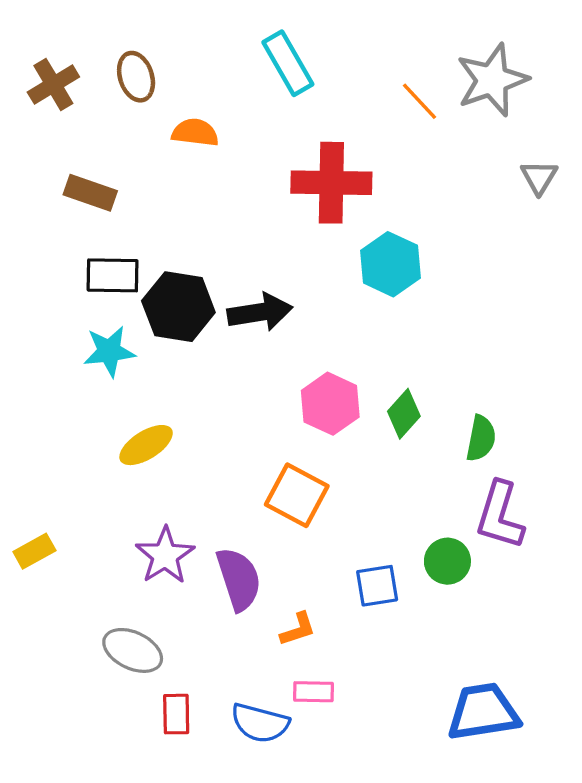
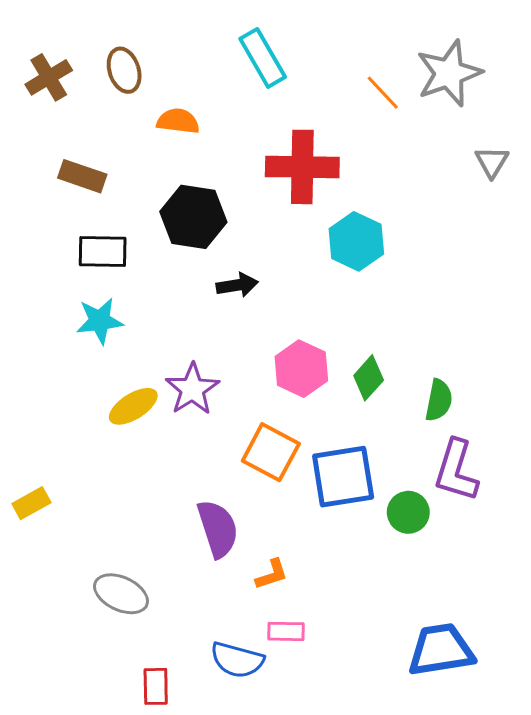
black hexagon: (178, 307) -> (193, 217), moved
black arrow: (260, 312) -> (237, 285), size x0.7
purple star: (165, 556) -> (192, 389), moved
blue square: (377, 586) -> (343, 477), moved, size x1.6
red rectangle: (176, 714) -> (156, 686), moved

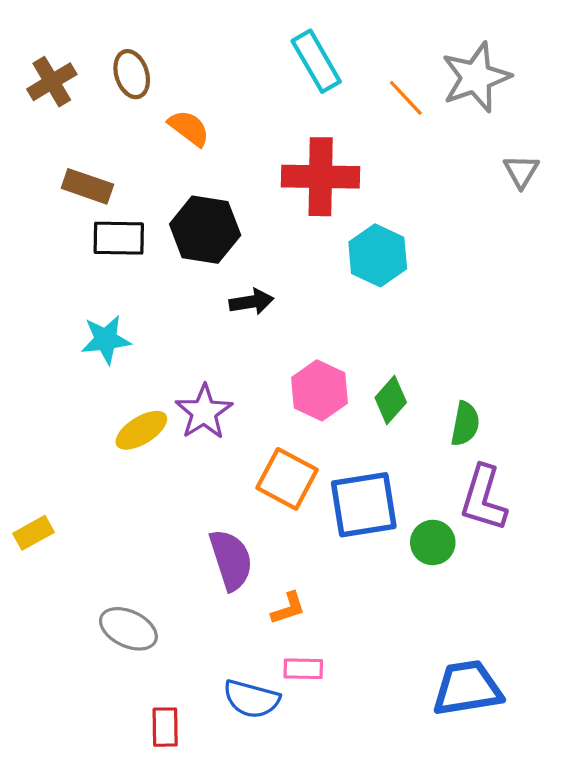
cyan rectangle: (263, 58) -> (316, 61), moved
orange semicircle: (178, 121) -> (189, 128), turned 30
black rectangle: (103, 252) -> (119, 238), moved

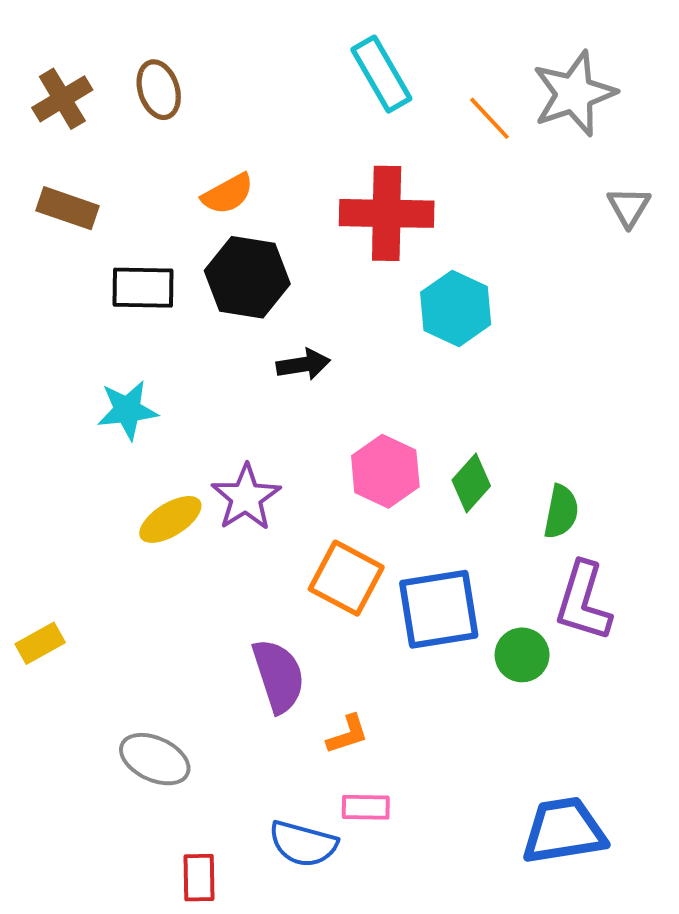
orange semicircle: (189, 128) -> (228, 194), moved, turned 114
brown rectangle: (87, 186) -> (68, 208), moved

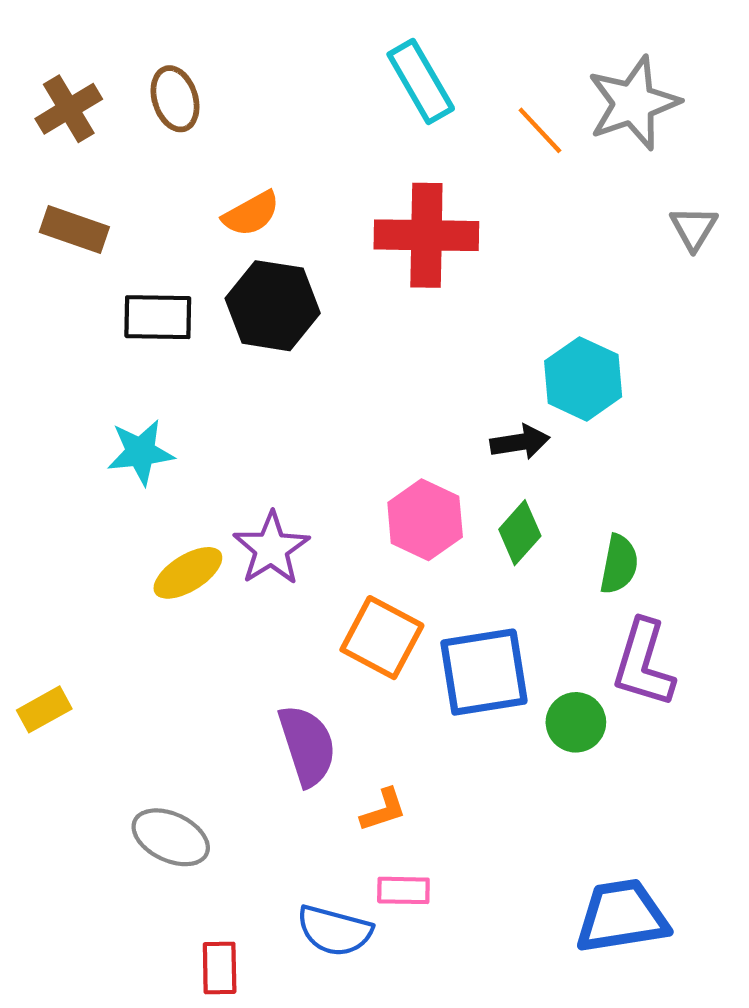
cyan hexagon: (456, 308) -> (583, 379), moved
black arrow: (303, 364) -> (520, 442), moved

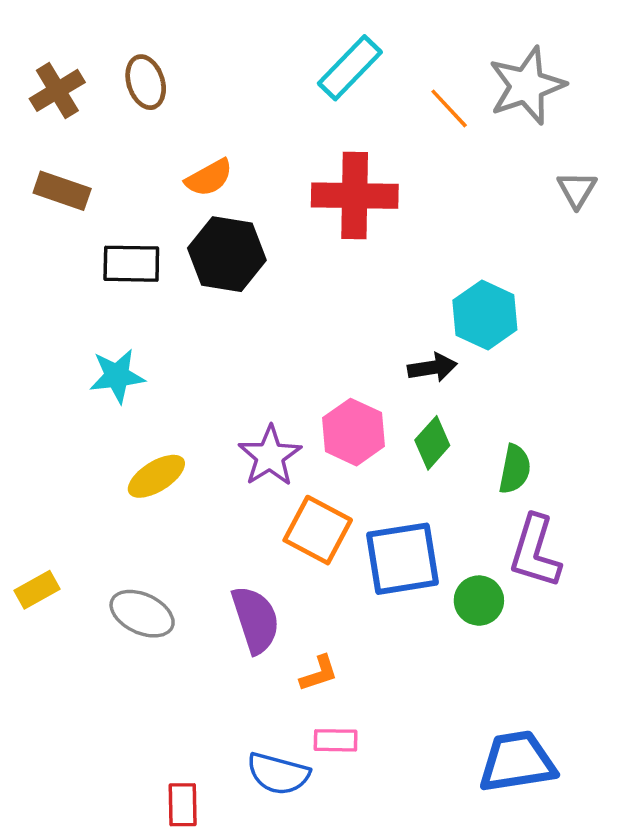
cyan rectangle: (421, 82) -> (350, 68), turned 74
purple star: (271, 548) -> (270, 456), moved
gray ellipse: (171, 837) -> (142, 614), moved

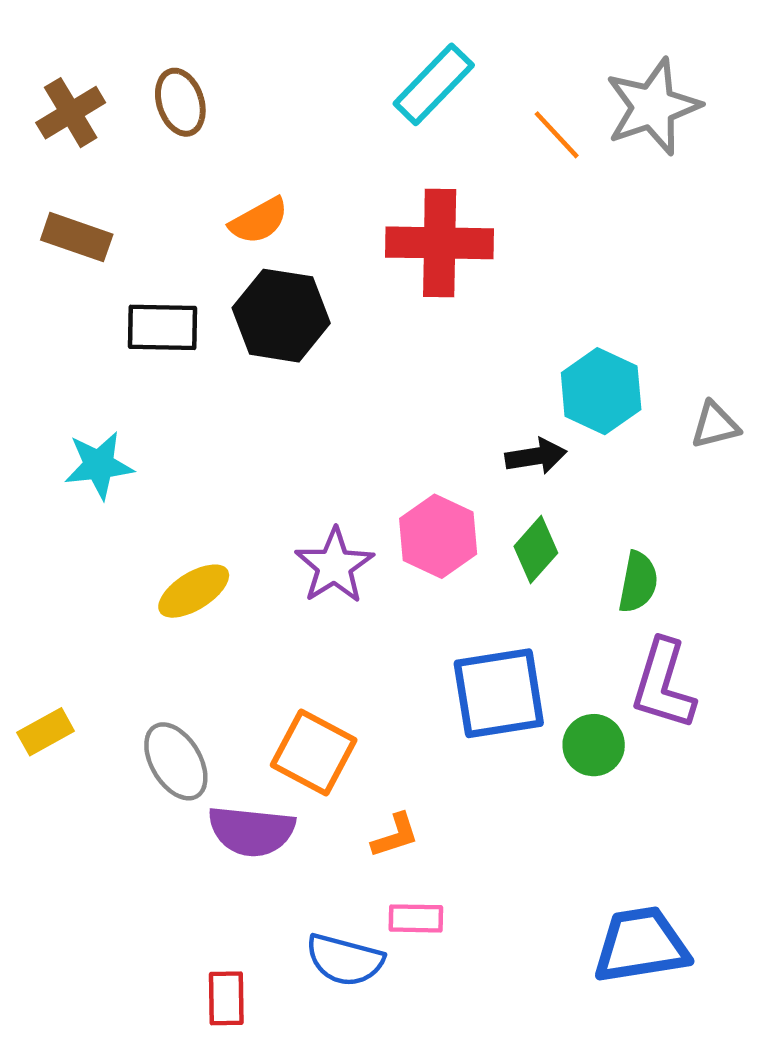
gray triangle: (577, 190) -> (715, 425), moved, turned 45
cyan star: (117, 376) -> (99, 465), moved
orange square: (318, 530) -> (314, 753), moved
gray ellipse: (142, 614) -> (176, 761), turned 34
purple semicircle: (256, 620) -> (251, 831), moved, turned 114

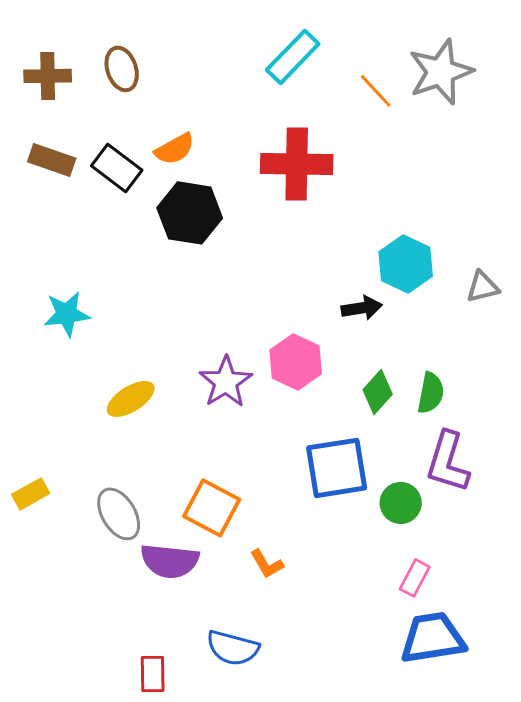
brown cross: (71, 113) -> (48, 76), turned 30
black rectangle: (163, 327) -> (117, 168), moved, turned 36
green diamond: (536, 550) -> (378, 392), moved
orange L-shape: (395, 835) -> (267, 564), turned 78
pink rectangle: (416, 918) -> (415, 578), moved, turned -63

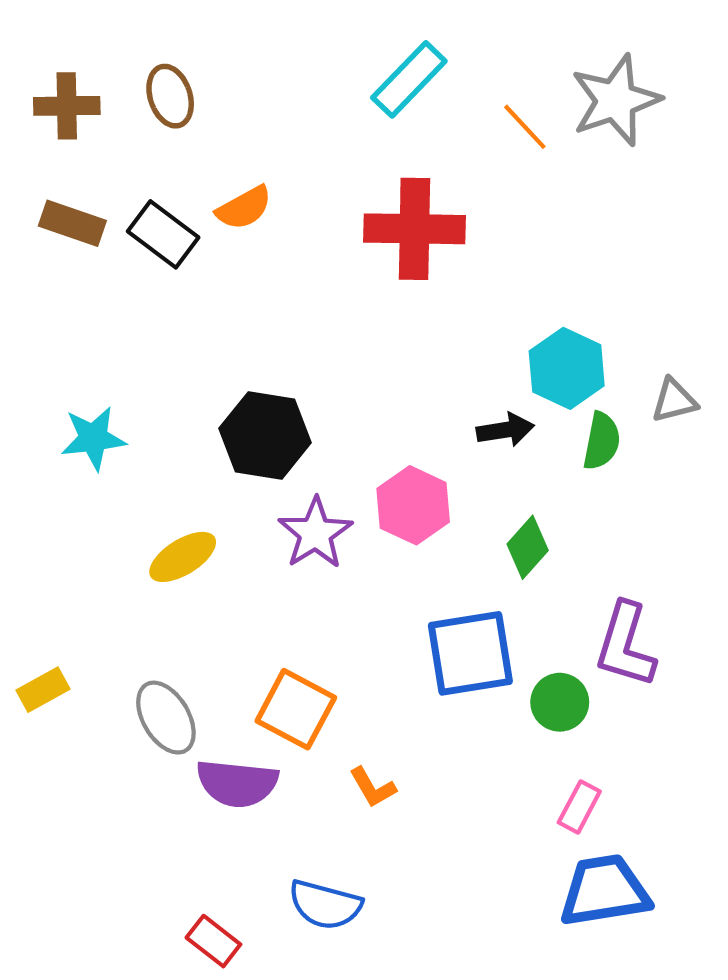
black hexagon: (190, 213) -> (265, 435), moved
green semicircle: (431, 393) -> (602, 441), moved
red rectangle: (153, 674) -> (213, 941), turned -51

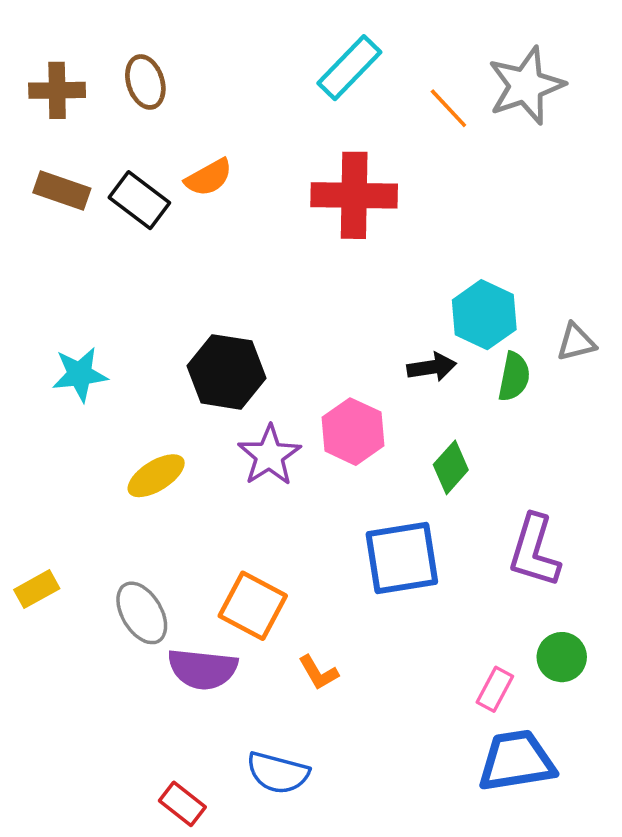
green circle: (560, 702) -> (562, 657), moved

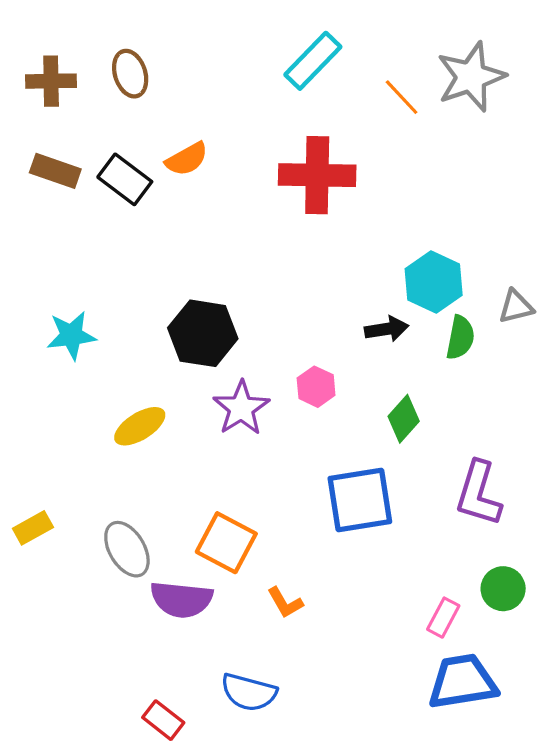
pink hexagon: (353, 432) -> (316, 387), size x0.7

